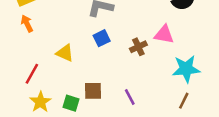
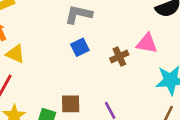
yellow triangle: (65, 53) -> (15, 54), moved

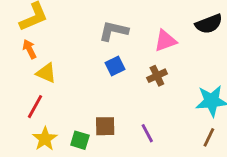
pink triangle: (147, 43) -> (165, 41), moved, turned -30

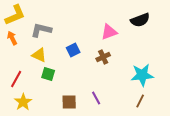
gray L-shape: (114, 31) -> (41, 30), moved
yellow triangle: (46, 73) -> (39, 55), moved
brown square: (105, 126) -> (69, 102), moved
green square: (80, 140) -> (48, 74), moved

